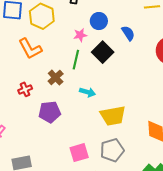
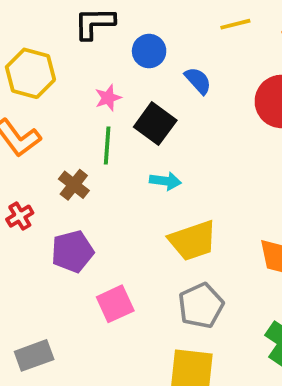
blue circle: (99, 21) -> (149, 51), moved
cyan arrow: (88, 92) -> (165, 181), moved
pink square: (79, 153) -> (115, 304), moved

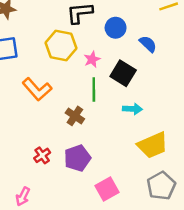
yellow hexagon: (30, 73) -> (61, 45), moved
red cross: (20, 216) -> (42, 155), moved

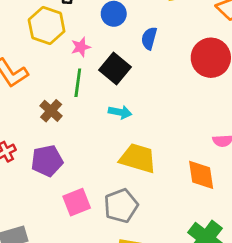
blue semicircle: (148, 44) -> (149, 38), turned -126
yellow trapezoid: (153, 145) -> (138, 158), turned -148
gray pentagon: (161, 186) -> (121, 206), moved

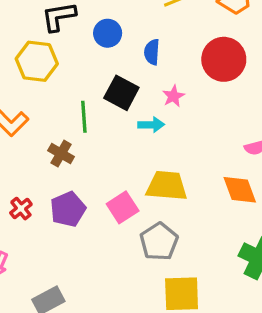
pink star: (81, 47) -> (173, 96), moved
cyan arrow: (120, 112) -> (151, 125), moved
pink square: (77, 202) -> (123, 207), moved

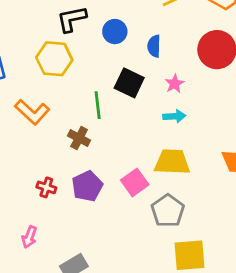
cyan arrow: (151, 125) -> (174, 116), moved
red cross: (21, 209) -> (46, 187), turned -30

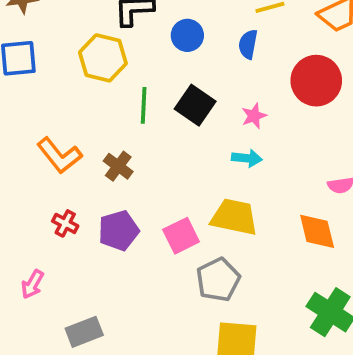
blue semicircle: (154, 46) -> (248, 44), moved
green line: (98, 105) -> (144, 105), moved
orange L-shape: (32, 112) -> (59, 155), moved

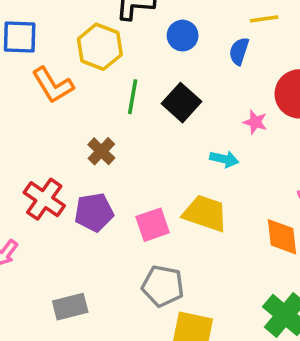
pink star: (254, 116) -> (255, 122), moved, turned 30
orange L-shape: (59, 155) -> (53, 85), moved
red cross: (65, 223) -> (44, 199), size x1.6
gray pentagon: (218, 280) -> (163, 286), moved, turned 30
gray rectangle: (84, 332) -> (70, 307), moved

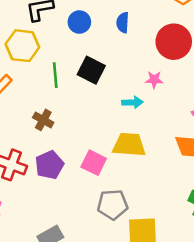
pink star: (255, 122) -> (154, 80), moved
pink square: (153, 225) -> (94, 163), turned -30

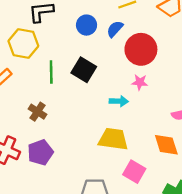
blue circle: (79, 22) -> (87, 25), moved
blue semicircle: (123, 23) -> (115, 29), turned 36
red circle: (174, 42) -> (141, 49), moved
pink square: (94, 163) -> (134, 172), moved

